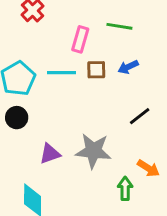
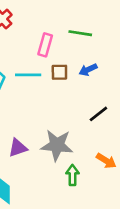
green arrow: (125, 188) -> (72, 175), moved

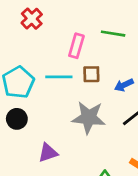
blue arrow: (88, 70) -> (124, 85), moved
gray star: (57, 145) -> (89, 118), moved

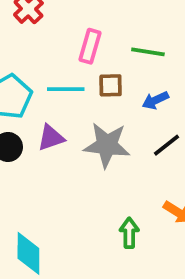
green line: (113, 34) -> (148, 52), moved
purple triangle: (48, 153) -> (51, 138), moved

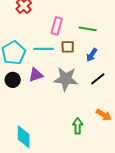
blue arrow: (155, 100) -> (92, 55), turned -32

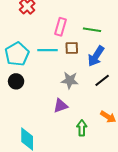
blue arrow: (92, 55) -> (96, 56), size x1.5
purple triangle: (36, 75) -> (61, 106), moved
gray star: (66, 79) -> (70, 80), size x0.7

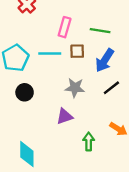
black circle: (16, 81) -> (25, 92), moved

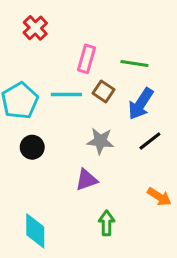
brown square: (77, 51) -> (103, 91), turned 35
green arrow: (89, 142) -> (107, 223), moved

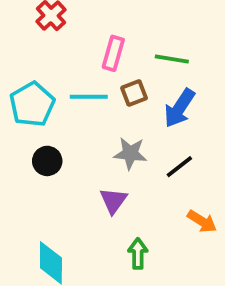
brown square: (103, 91) -> (134, 93), turned 35
black line: (150, 141) -> (179, 167), moved
purple triangle: (86, 180) -> (113, 201), turned -35

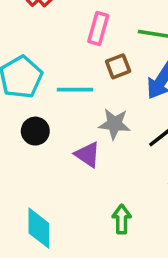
cyan line: (89, 97) -> (75, 90), moved
purple triangle: (113, 201) -> (87, 154), moved, turned -32

